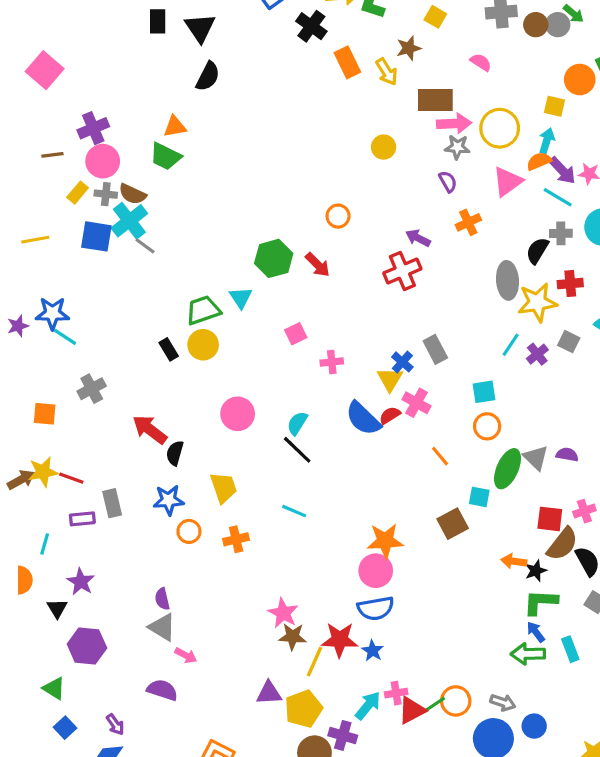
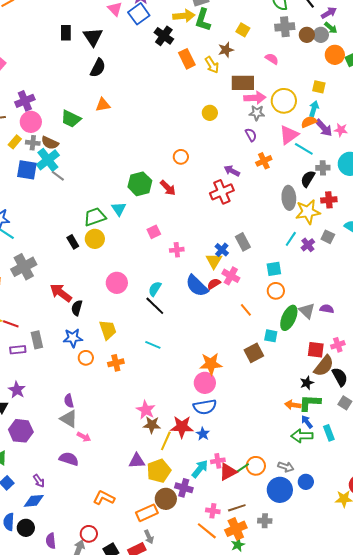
orange circle: (580, 80) -> (335, 55), moved
orange triangle: (175, 127) -> (103, 105), moved
cyan line: (558, 197) -> (304, 149), moved
gray cross: (92, 389) -> (24, 267), size x1.4
orange arrow: (514, 561) -> (293, 405), moved

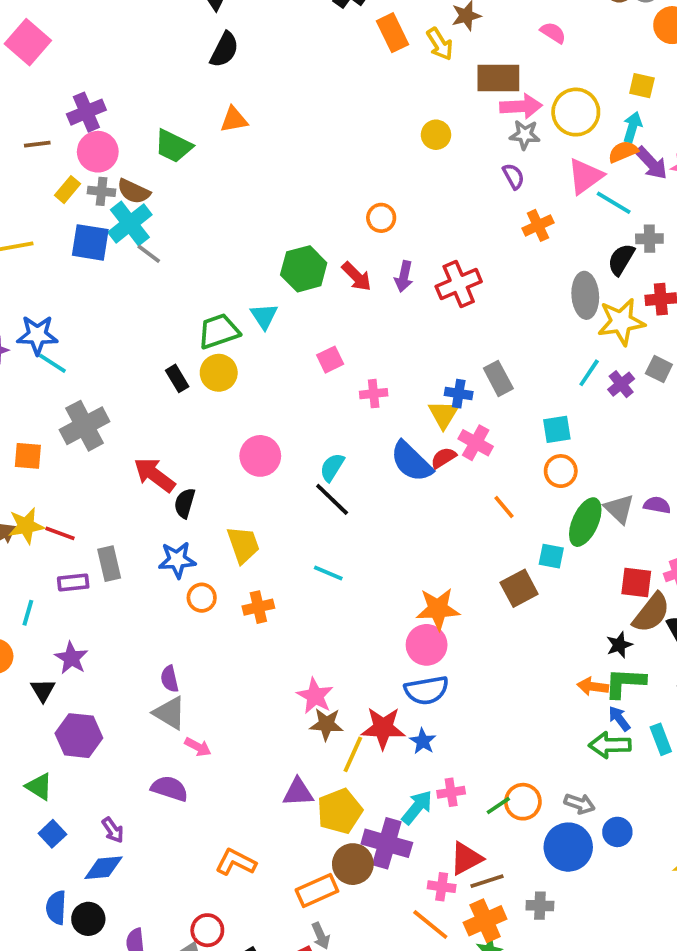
purple arrow: (232, 171) -> (404, 276), moved, turned -105
blue cross: (222, 250) -> (459, 394), turned -32
red triangle: (228, 472) -> (466, 858), moved
purple cross: (184, 488) -> (387, 843), size x1.4

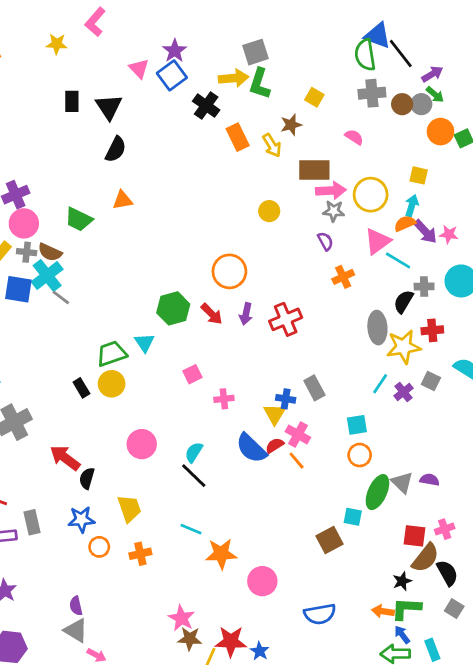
orange circle: (381, 218) -> (229, 271), size x1.6
orange line: (504, 507) -> (297, 461), moved
orange star: (438, 609) -> (221, 554), moved
blue semicircle: (427, 690) -> (320, 614), moved

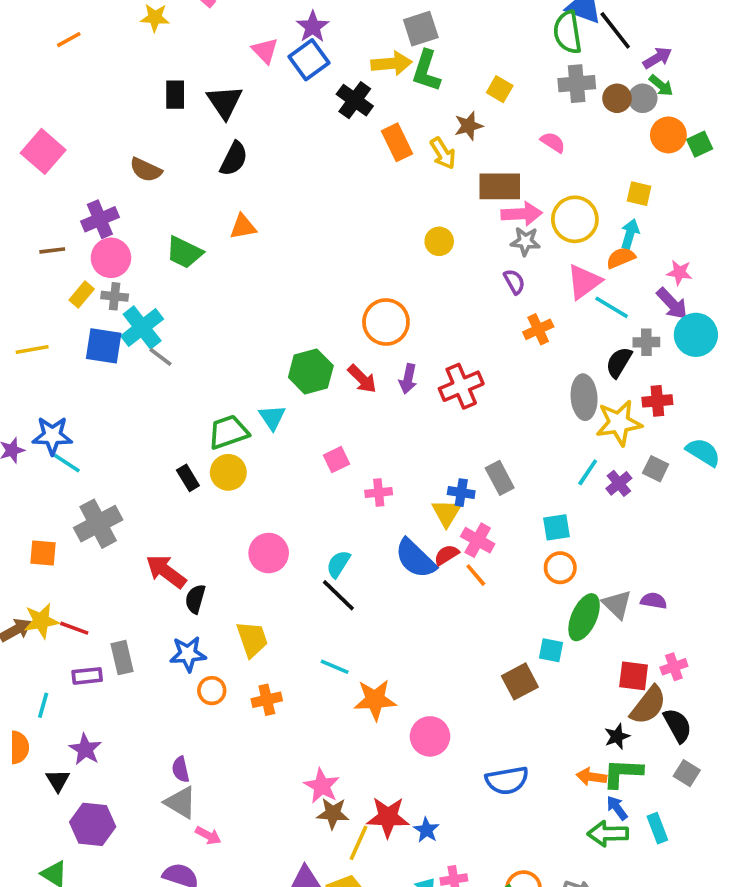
purple arrow: (425, 232) -> (672, 304), moved
brown semicircle: (50, 252) -> (146, 170), moved

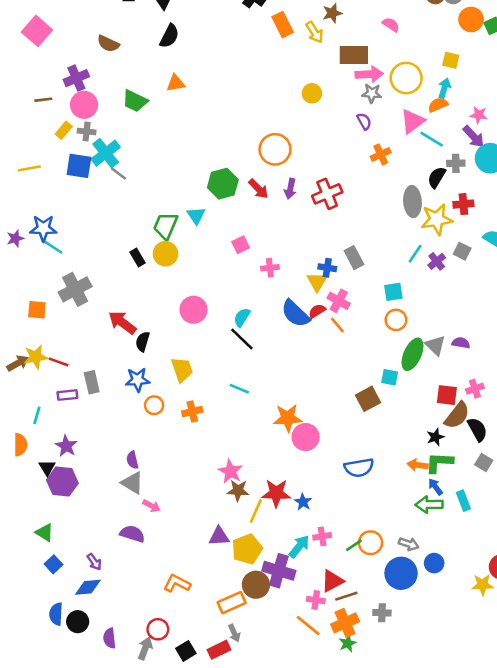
green trapezoid: (228, 432) -> (166, 226), turned -48
orange star: (375, 700) -> (288, 418), moved
purple hexagon: (93, 824) -> (62, 482), moved

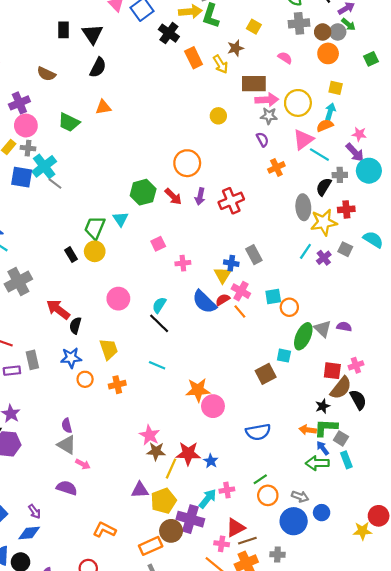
orange circle: (471, 19) -> (328, 53), moved
cyan square: (393, 292) -> (273, 296), moved
gray square: (484, 463) -> (341, 438), moved
green line: (354, 545) -> (260, 479), moved

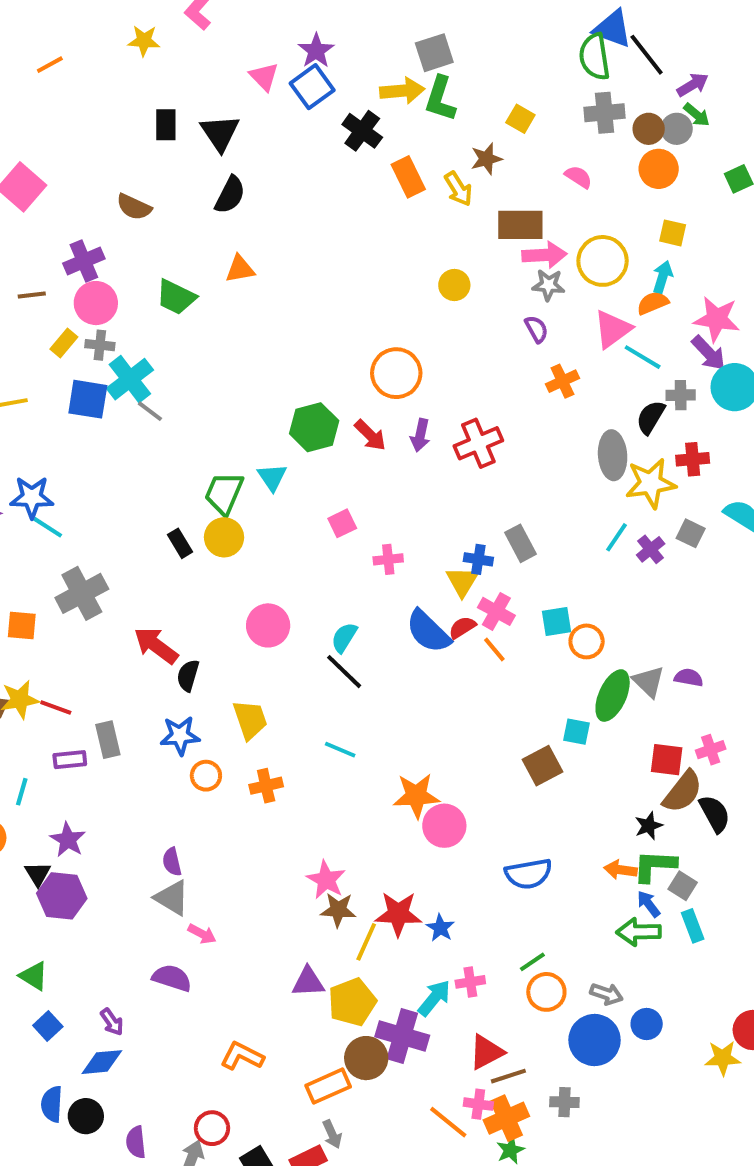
pink star: (359, 134) -> (717, 319), size x1.6
pink cross: (222, 544) -> (478, 1104), moved

